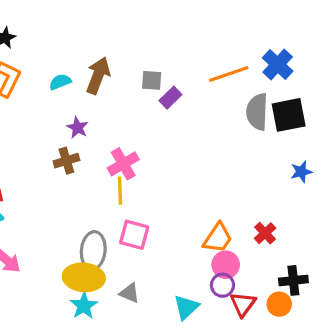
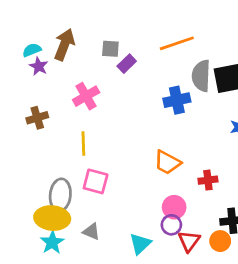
blue cross: (278, 65) -> (177, 100), moved, turned 35
purple star: (77, 128) -> (39, 66), moved
pink cross: (123, 164) -> (86, 96), moved
red cross: (265, 233) -> (208, 180), turned 36
orange trapezoid: (218, 238) -> (167, 162), moved, turned 84

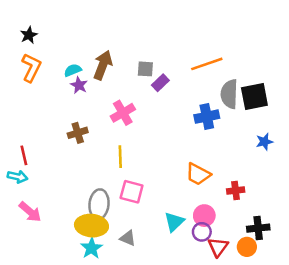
cyan triangle: (140, 244) -> (174, 222), moved

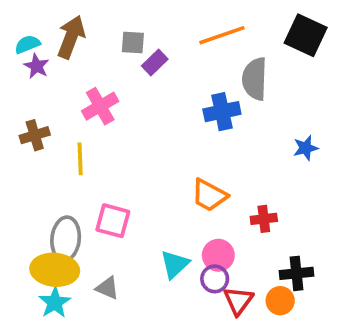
black square: (254, 96) -> (306, 35), moved, turned 36
yellow line: (120, 157) -> (80, 159), moved

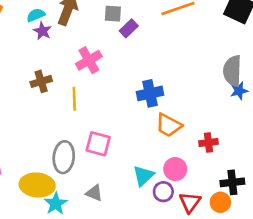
gray semicircle: (255, 79) -> (232, 71), moved
blue cross: (222, 112) -> (150, 93), moved
yellow ellipse: (55, 270) -> (37, 185), moved
purple circle: (215, 279) -> (163, 192), moved

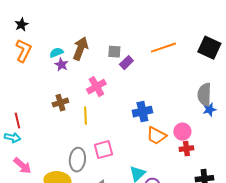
pink square: (98, 144) -> (103, 150), turned -30
pink circle: (175, 169) -> (182, 132), moved

